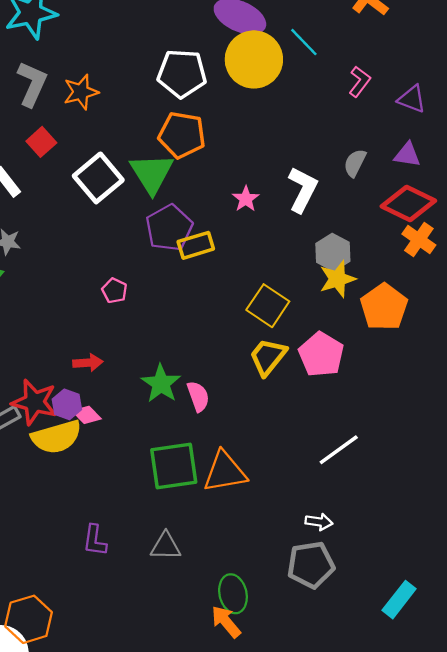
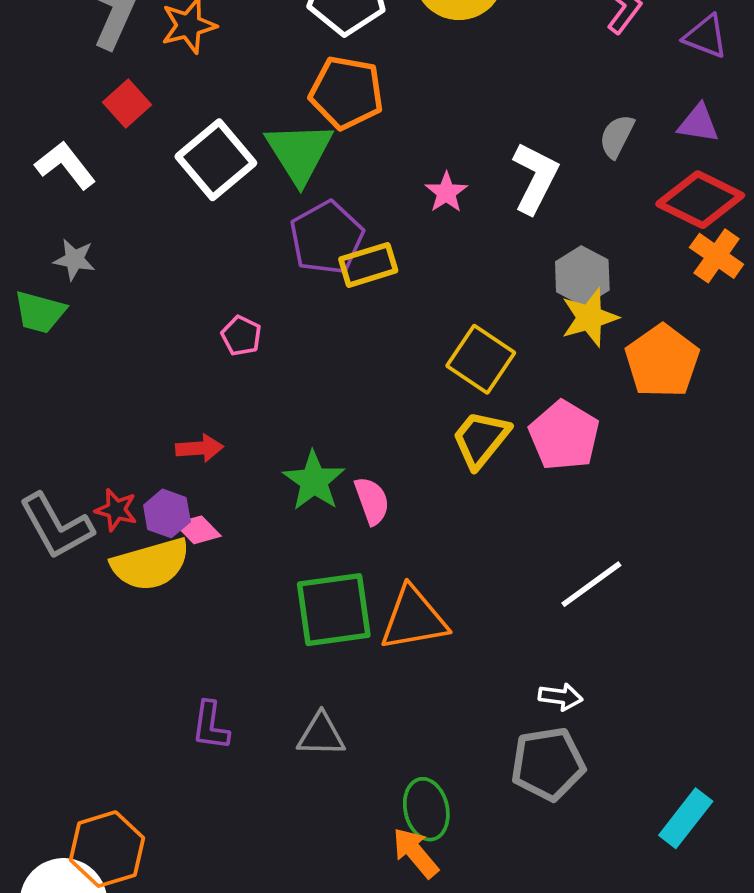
red star: (34, 402) -> (116, 510), size x0.6

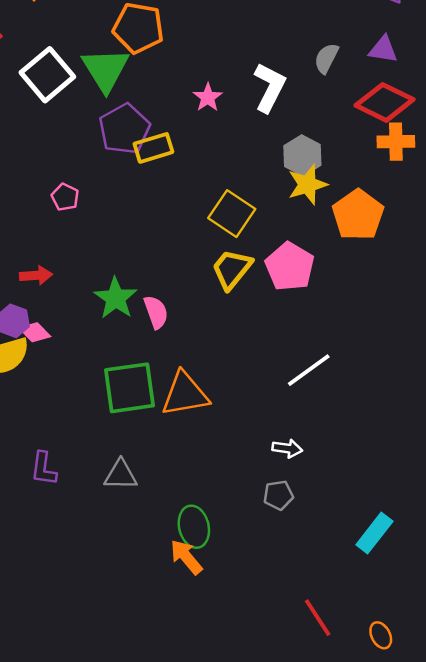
orange cross: (717, 256) -> (396, 142), turned -36
gray pentagon: (548, 764) -> (278, 495), size x0.6

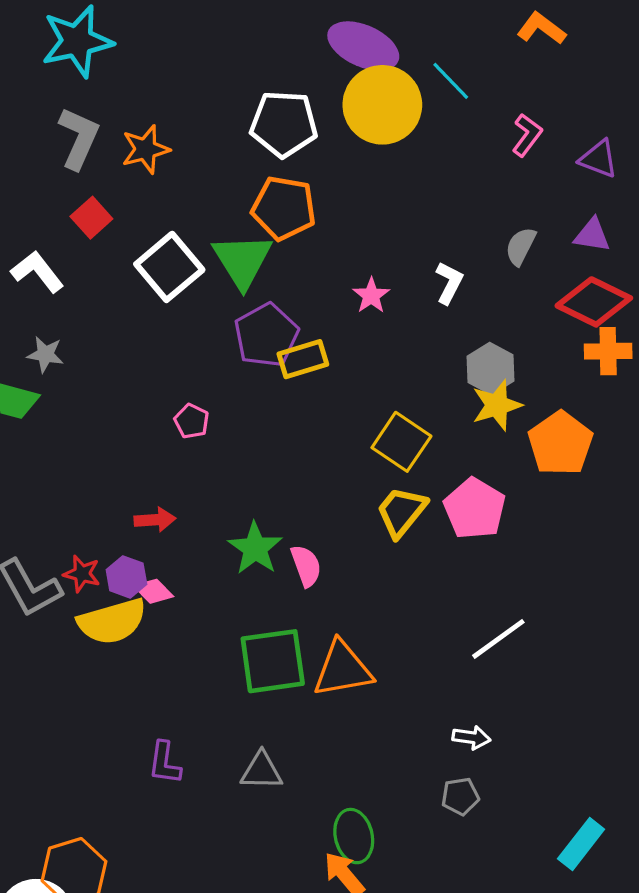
white L-shape: (270, 87) -> (449, 283), size x0.7

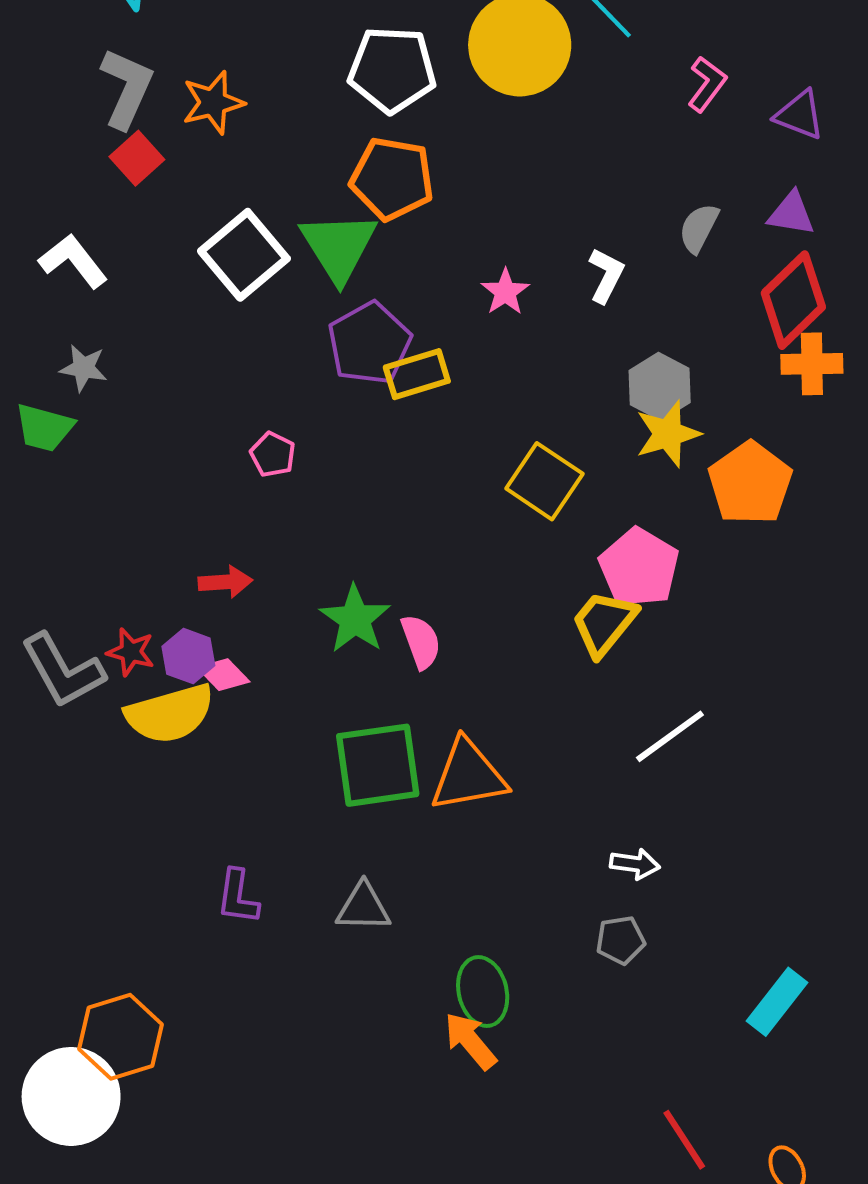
red square: (91, 218) -> (137, 158), moved
red diamond: (594, 302) -> (793, 300), turned -70
yellow trapezoid: (401, 512) -> (604, 623), moved

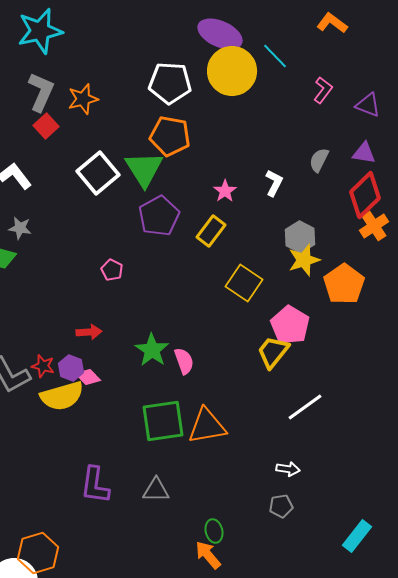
orange cross: (812, 364) -> (374, 226), turned -32
yellow rectangle: (417, 374) -> (211, 231), moved, turned -36
purple L-shape: (238, 897) -> (95, 485), size x1.4
green ellipse: (483, 992) -> (214, 531), size x0.7

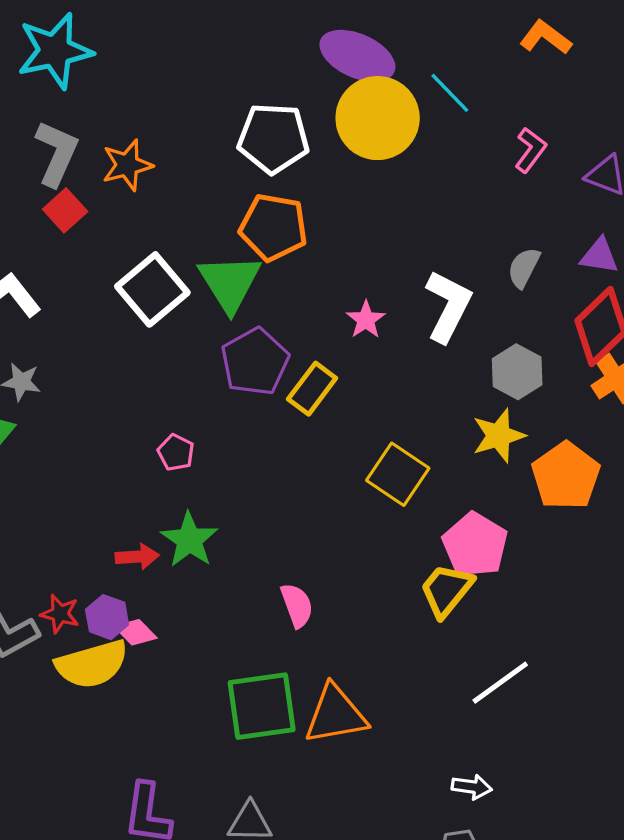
white L-shape: (274, 183) -> (448, 306), size x1.6
yellow rectangle: (211, 231) -> (312, 389), moved
gray hexagon: (300, 237) -> (517, 372), moved
green star: (152, 350) -> (189, 540), moved

